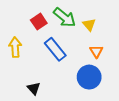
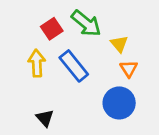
yellow triangle: (89, 25) -> (119, 44), moved
yellow arrow: (15, 47) -> (37, 63), moved

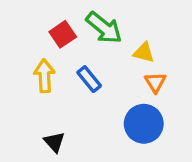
yellow triangle: (119, 44) -> (144, 53), turned -36
blue rectangle: (74, 66) -> (89, 79), size x0.7

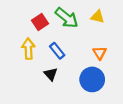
yellow triangle: (144, 53) -> (97, 17), moved
black triangle: (54, 142) -> (51, 74), moved

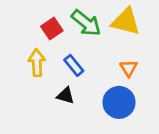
yellow triangle: (97, 17) -> (126, 22), size x1.6
black triangle: (51, 74) -> (66, 96), turned -32

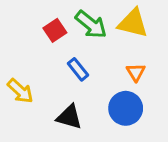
yellow arrow: (37, 63) -> (20, 91), moved, turned 136
black triangle: (66, 96) -> (69, 117), moved, size x1.4

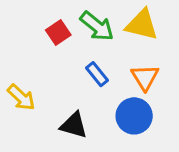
blue rectangle: (78, 69) -> (97, 74), moved
orange triangle: (136, 72) -> (145, 77), size x1.4

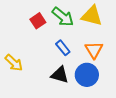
black triangle: (74, 125) -> (60, 75), moved

